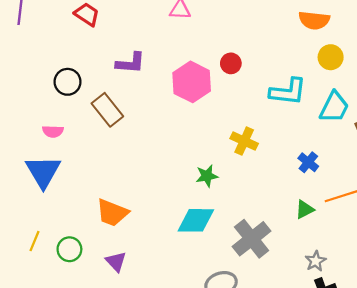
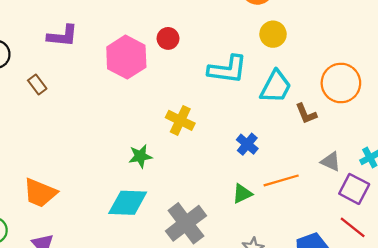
brown rectangle: (107, 110) -> (37, 85), size x0.6

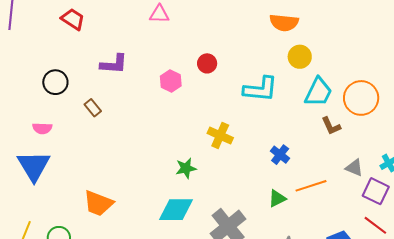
pink hexagon: (126, 57) -> (171, 81), size x0.6
cyan trapezoid: (276, 87) -> (318, 92), moved

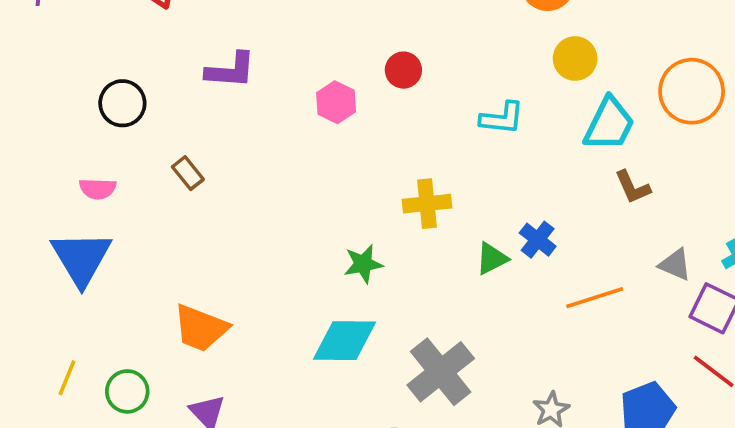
cyan L-shape: (260, 89) -> (502, 118), size x0.7
orange circle: (361, 98) -> (692, 91), moved
brown rectangle: (93, 108) -> (188, 173), moved
yellow cross: (220, 135) -> (427, 204), turned -30
green triangle: (277, 199) -> (492, 259), moved

